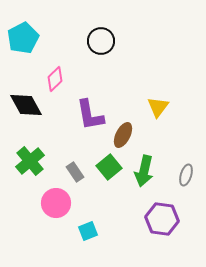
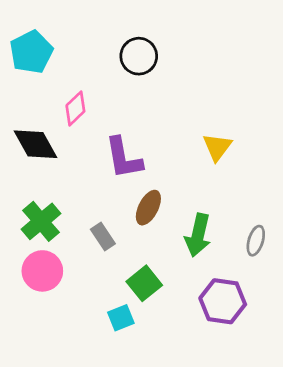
brown ellipse: (123, 135) -> (148, 208), moved
green square: (109, 167) -> (144, 283), moved
pink circle: (56, 203) -> (42, 271), moved

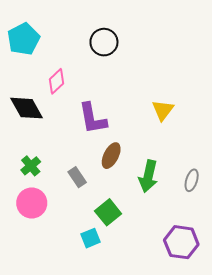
green cross: (41, 221) -> (31, 166), size x0.7
purple hexagon: (223, 301) -> (181, 242), moved

